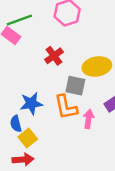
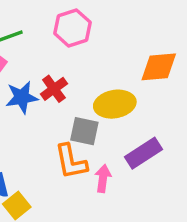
blue star: (31, 103) -> (22, 97), moved

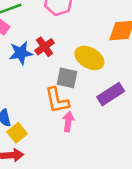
yellow ellipse: (115, 104) -> (89, 58), turned 40
pink arrow: (103, 178) -> (68, 122), moved

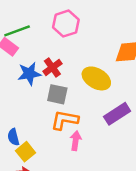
gray square: (67, 78) -> (57, 94), moved
orange L-shape: (57, 100) -> (65, 120), turned 112

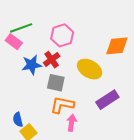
pink hexagon: (66, 24) -> (62, 35), moved

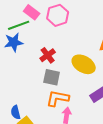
pink hexagon: (62, 35) -> (58, 15), moved
pink rectangle: (14, 42) -> (32, 12), moved
blue star: (32, 65) -> (14, 42), moved

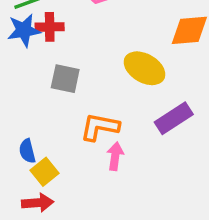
red cross: (48, 55) -> (50, 27), moved, turned 35
gray square: (52, 77) -> (65, 79), moved

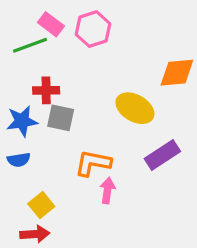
red cross: (50, 27) -> (46, 90), moved
blue star: (24, 30) -> (22, 121), moved
blue semicircle: (27, 151) -> (19, 160), moved, turned -85

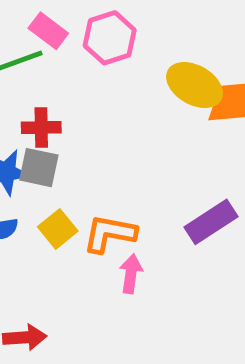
yellow ellipse: (135, 108) -> (195, 85), moved
gray square: (61, 118) -> (39, 168), moved
yellow square: (41, 205) -> (58, 229), moved

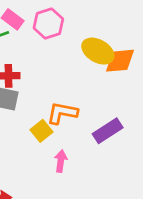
yellow square: (58, 229) -> (42, 131), moved
orange L-shape: (110, 234) -> (62, 113), moved

